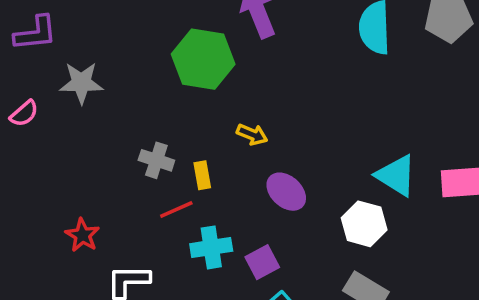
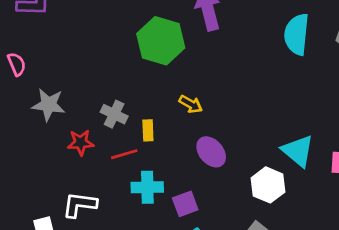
gray star: (81, 83) -> (49, 105), moved
pink semicircle: (24, 114) -> (17, 64), turned -80
red star: (82, 235) -> (81, 142), moved, turned 30

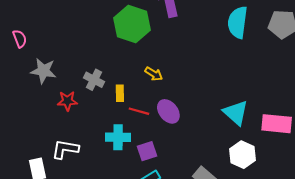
red line: (124, 154) -> (139, 111), moved, turned 30
white hexagon: (268, 185) -> (243, 155), moved

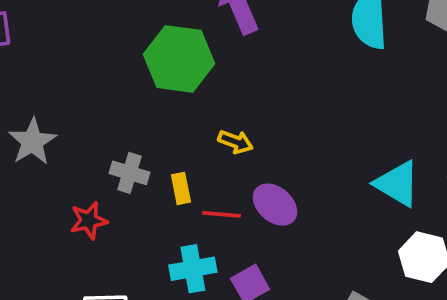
gray star: (43, 71) -> (32, 142), moved, turned -30

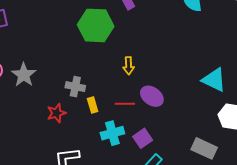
yellow arrow: (235, 142) -> (129, 66), turned 72
yellow rectangle: (181, 188) -> (93, 105), moved

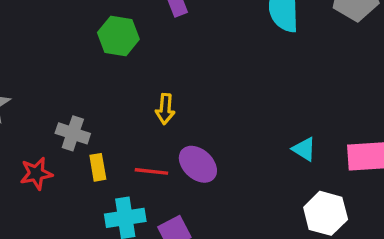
green hexagon: (96, 25) -> (118, 36), size x0.7
cyan triangle: (214, 80) -> (304, 149), size x0.6

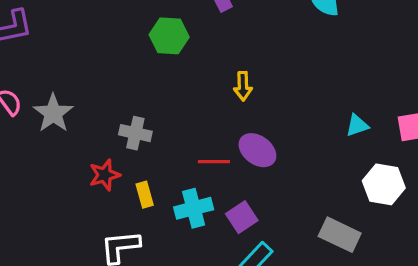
yellow arrow: (165, 109) -> (243, 86), moved
cyan triangle: (304, 149) -> (357, 125), turned -45
yellow rectangle: (98, 167) -> (145, 195), moved

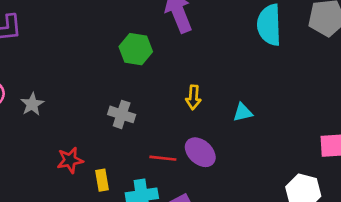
gray star: (53, 113) -> (32, 104), size x0.7
cyan triangle: (357, 125) -> (243, 112), moved
gray cross: (135, 133) -> (122, 114), moved

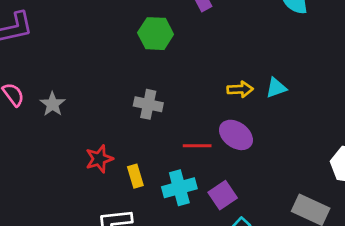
yellow arrow: (193, 97) -> (240, 89), moved, turned -90

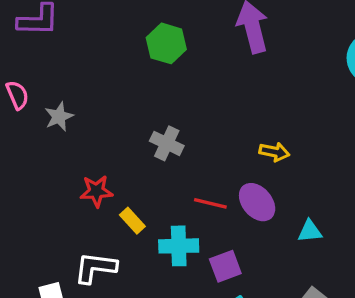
green hexagon: (156, 34) -> (166, 43), moved
cyan triangle: (276, 88) -> (310, 231), moved
yellow rectangle: (135, 176) -> (132, 221), turned -40

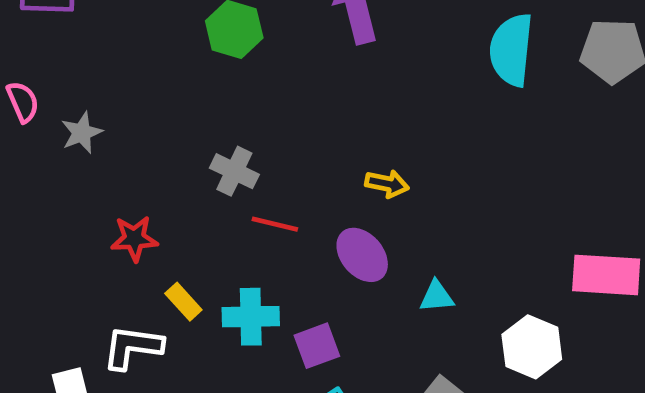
red line: (210, 203) -> (275, 224), moved
yellow rectangle: (132, 221) -> (183, 302), moved

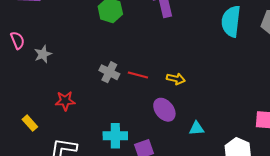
red line: (275, 224) -> (138, 75), moved
yellow rectangle: (183, 302) -> (30, 123), moved

